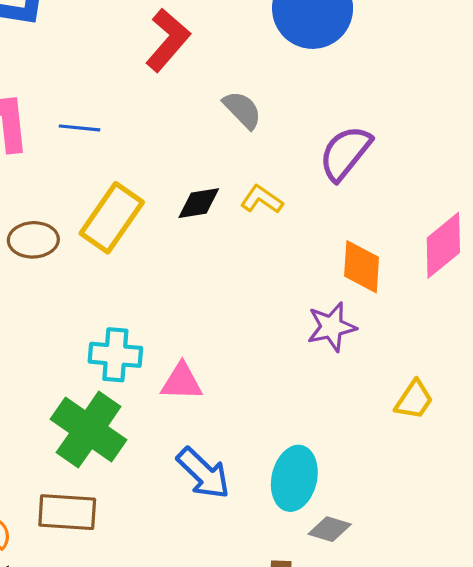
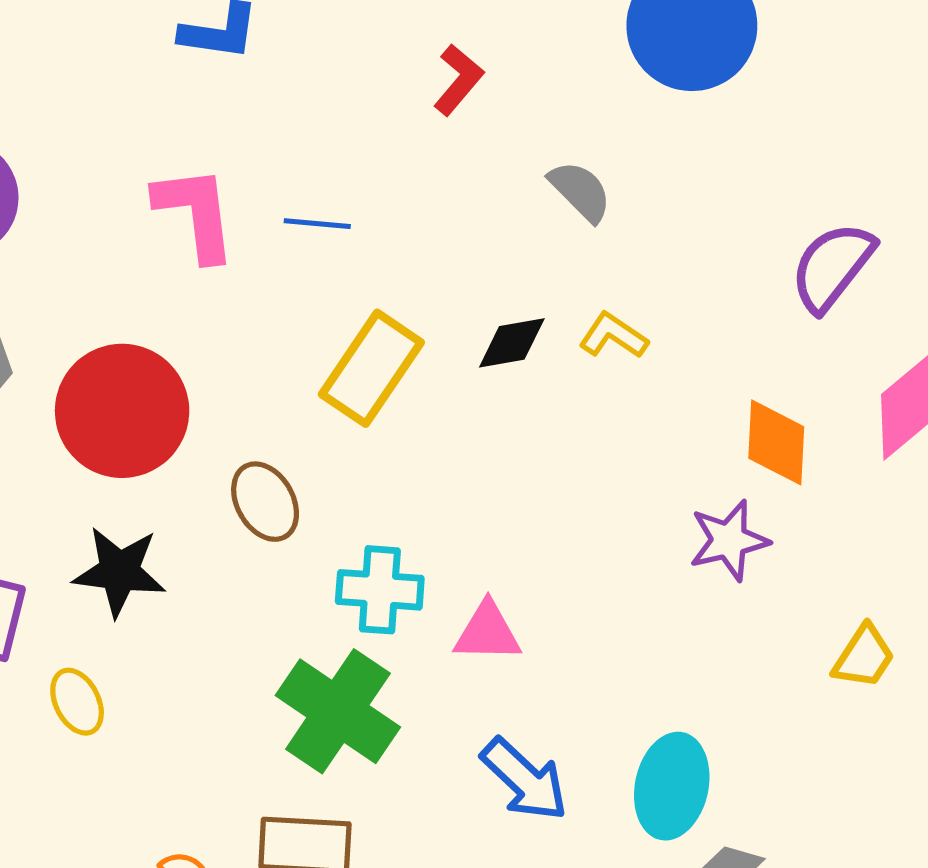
red L-shape: (168, 40) -> (458, 80), size x0.7
purple semicircle: (345, 153) -> (832, 267), moved
brown ellipse: (33, 240) -> (265, 502), moved, turned 63

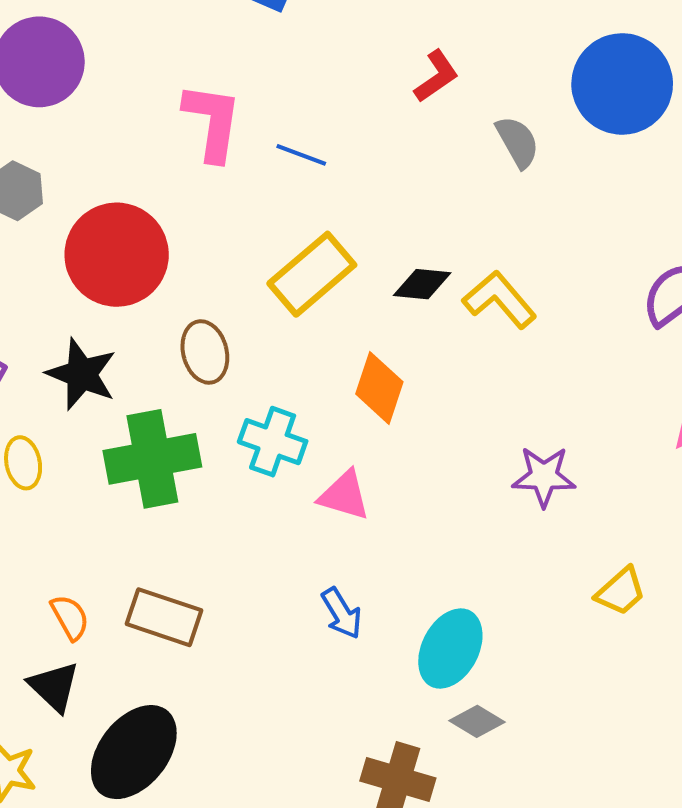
gray semicircle: (580, 191) -> (518, 142), moved
yellow L-shape: (613, 336) -> (500, 300), size x1.4
orange diamond: (776, 442) -> (379, 388), moved
green cross: (338, 711) -> (152, 459), moved, turned 30
blue arrow: (524, 780) -> (342, 613), size x0.7

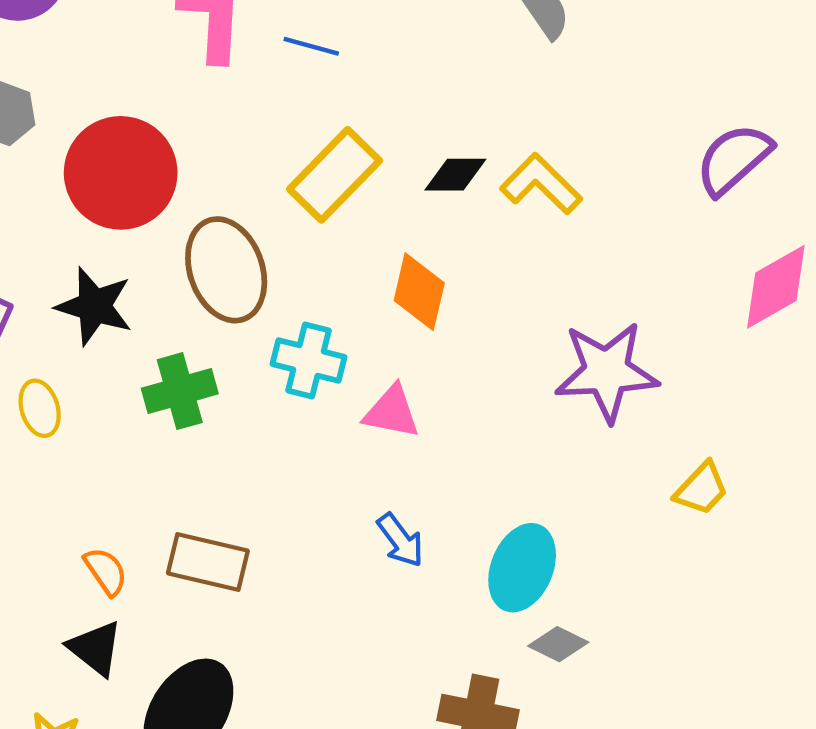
brown ellipse: (205, 352) -> (226, 270), size x1.5
green cross: (152, 459) -> (180, 391), size x0.7
purple star: (544, 477) -> (607, 372), size x1.5

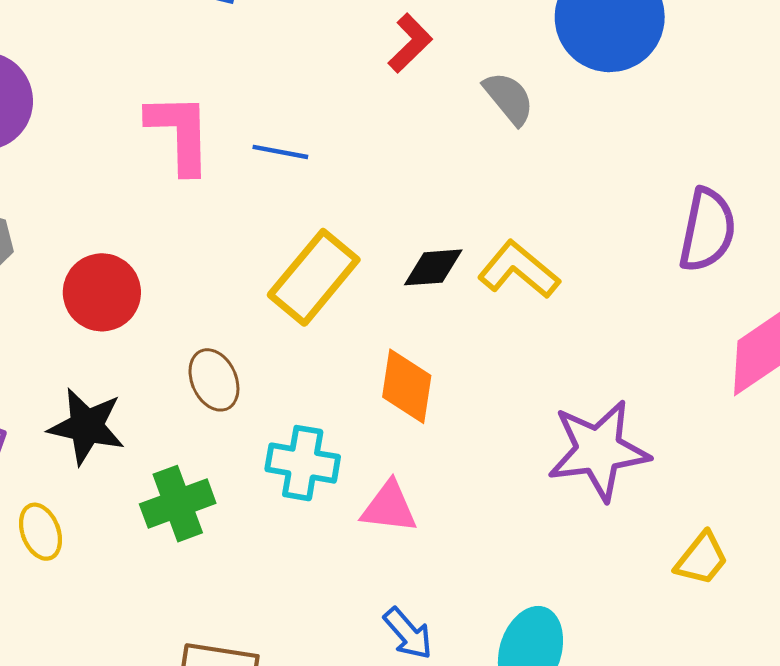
purple semicircle: (734, 159) -> (707, 230), turned 148
red circle: (121, 173) -> (102, 292), size x0.7
brown ellipse: (226, 270) -> (214, 380), size x0.6

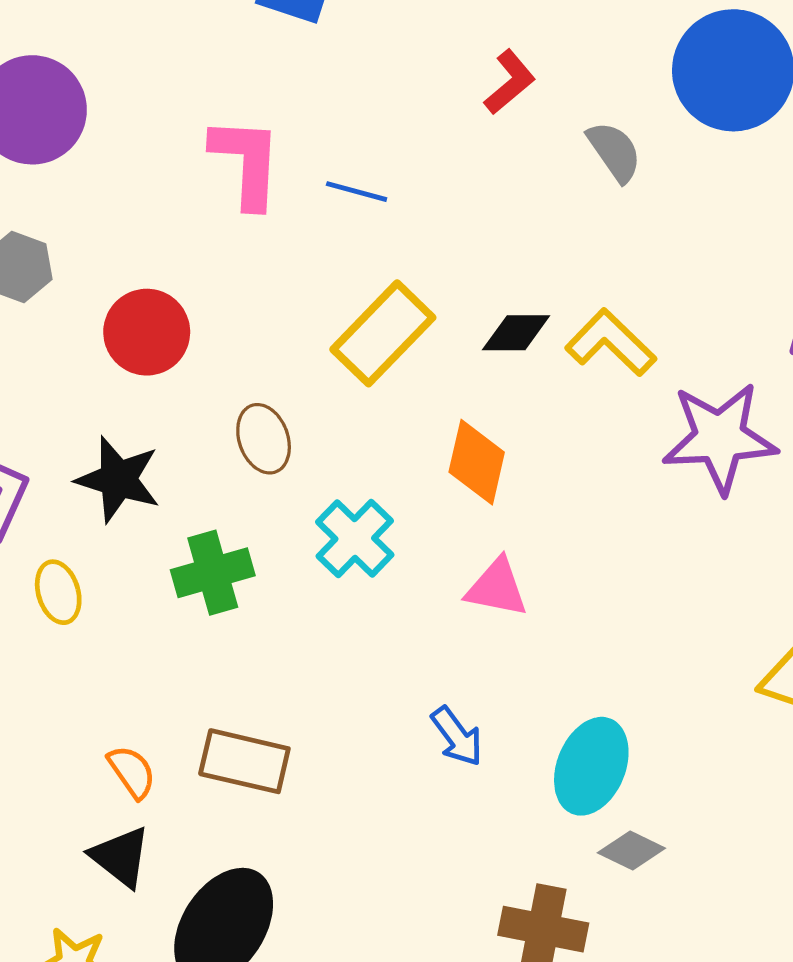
purple star: (598, 450) -> (720, 438), moved
cyan cross: (303, 463) -> (355, 538), turned 30
pink triangle: (389, 507) -> (497, 588), moved

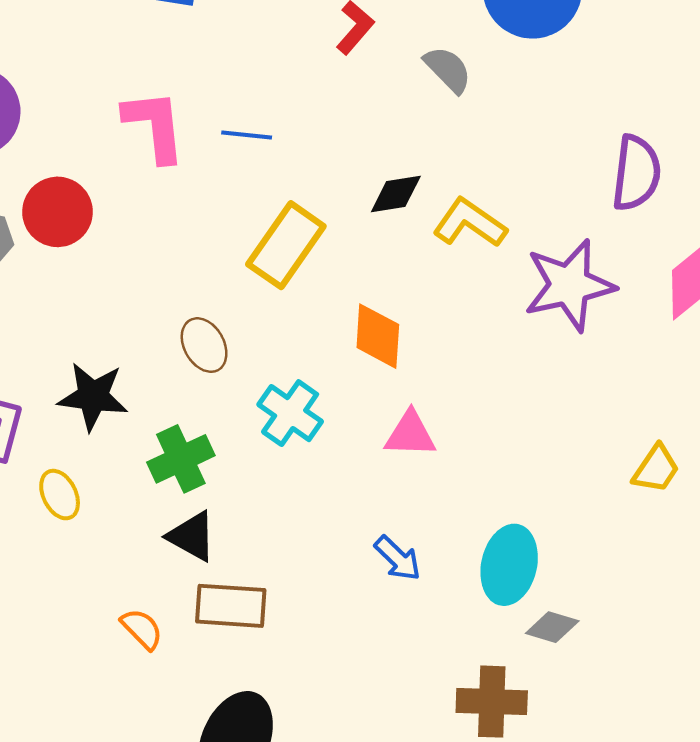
red circle: (147, 332) -> (57, 212), moved
black diamond: (516, 333) -> (396, 194), moved
black triangle: (121, 857) -> (192, 536), moved

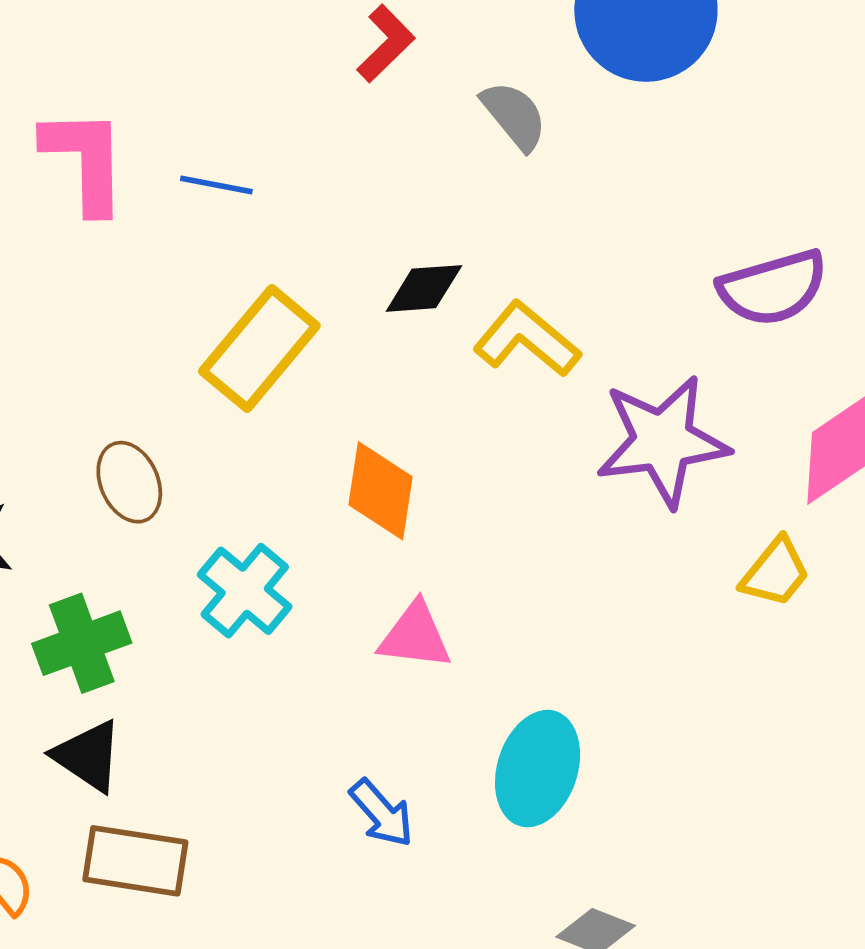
purple semicircle: (636, 173) -> (773, 288), turned 62
yellow trapezoid: (656, 469) -> (775, 572), moved
cyan ellipse: (509, 565) -> (538, 769), moved

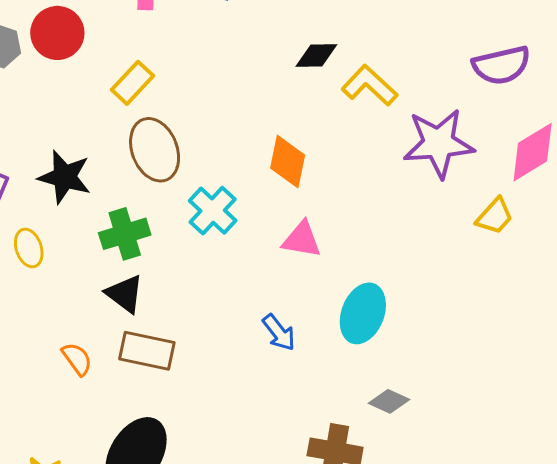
yellow rectangle: (259, 349) -> (132, 83), moved, size x0.7
brown ellipse: (129, 482) -> (155, 150), size x1.5

